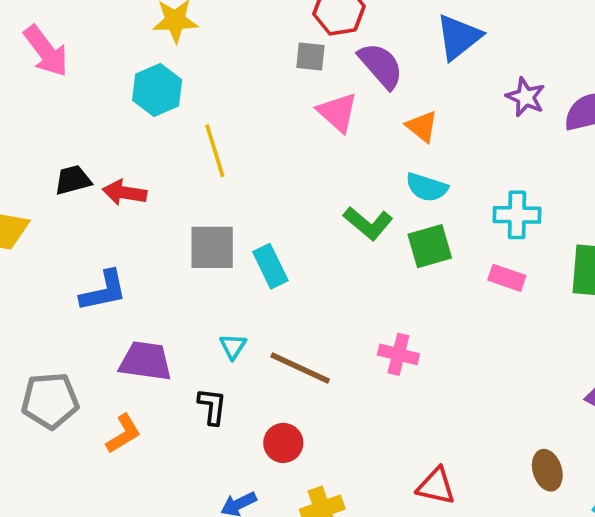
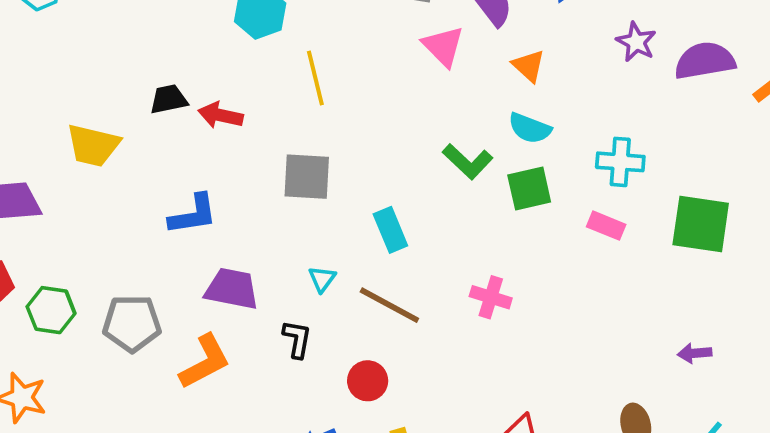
cyan rectangle: (270, 266) -> (390, 230), moved
orange L-shape: (123, 434) -> (205, 362), size x1.4

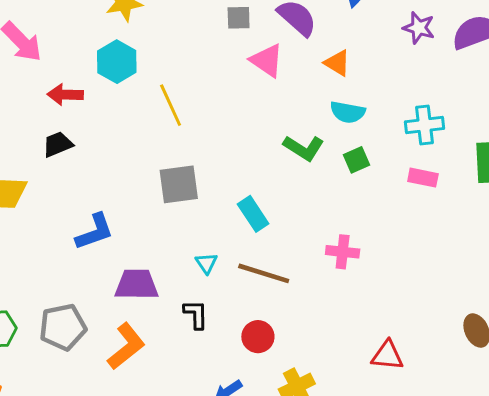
red arrow: (221, 115) -> (65, 95), moved
green square: (529, 188) -> (356, 160), size x0.7

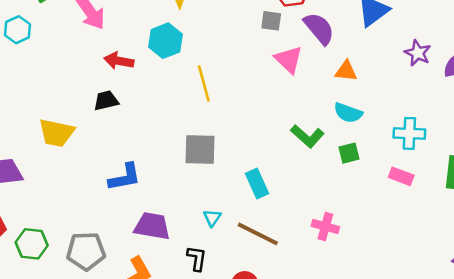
orange triangle: (337, 63) -> (346, 71), turned -35

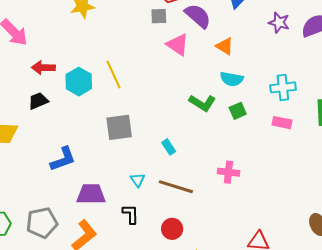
cyan hexagon: (166, 41) -> (79, 82), moved
orange triangle: (346, 71) -> (225, 46), turned 36
cyan rectangle: (257, 183) -> (169, 147), size x0.7

